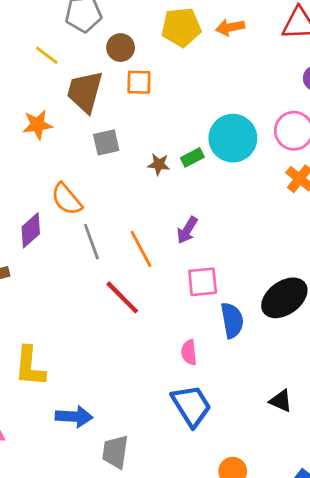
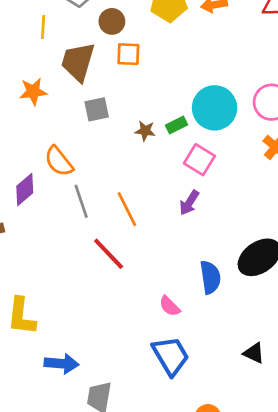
yellow line: (47, 55) -> (43, 27), turned 55
purple arrow: (187, 230) -> (189, 203), moved
pink square: (203, 282) -> (199, 160), moved, turned 36
pink semicircle: (189, 352) -> (170, 306), turned -40

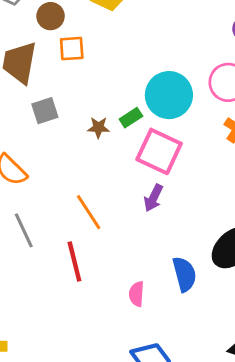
pink square: (199, 160) -> (159, 151), size x1.4
gray line: (81, 201) -> (24, 230), moved
red line: (109, 254) -> (74, 261), turned 36
pink semicircle: (170, 306) -> (137, 294), moved, turned 55

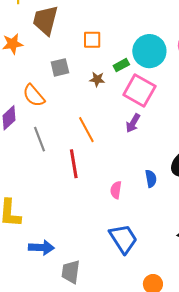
orange square: (72, 49) -> (92, 40), moved
gray square: (45, 111) -> (60, 67), moved
brown star: (98, 127) -> (97, 79), moved
blue semicircle: (184, 274) -> (151, 179), size x0.7

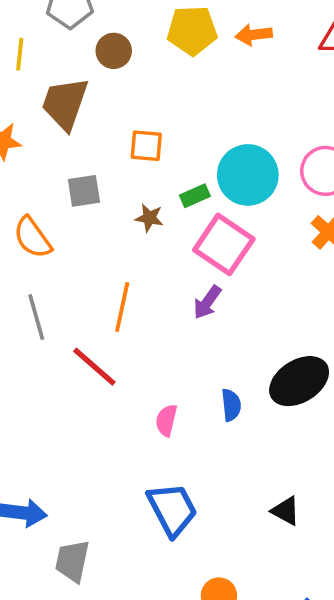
orange line: (86, 130) -> (122, 307), turned 36
red line: (74, 164) -> (94, 367), turned -44

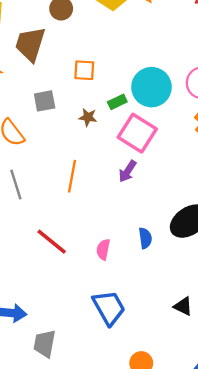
red line: (94, 367) -> (52, 242), moved

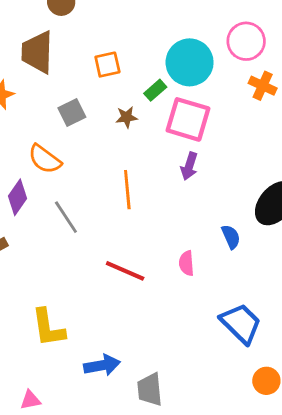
blue trapezoid: (109, 308) -> (241, 323), moved

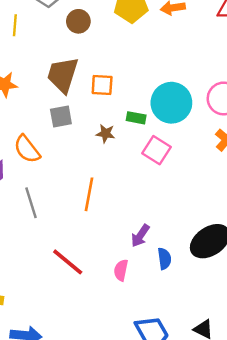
brown trapezoid: (37, 52) -> (63, 75), moved
green rectangle: (155, 90) -> (136, 118), turned 36
pink square: (188, 119) -> (157, 150), size x0.7
purple arrow: (189, 166) -> (140, 236), moved

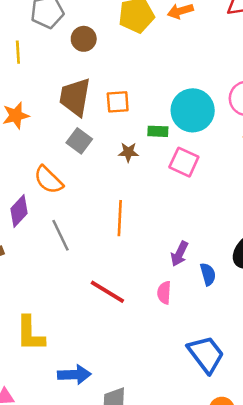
gray square: (61, 117) -> (79, 141), turned -35

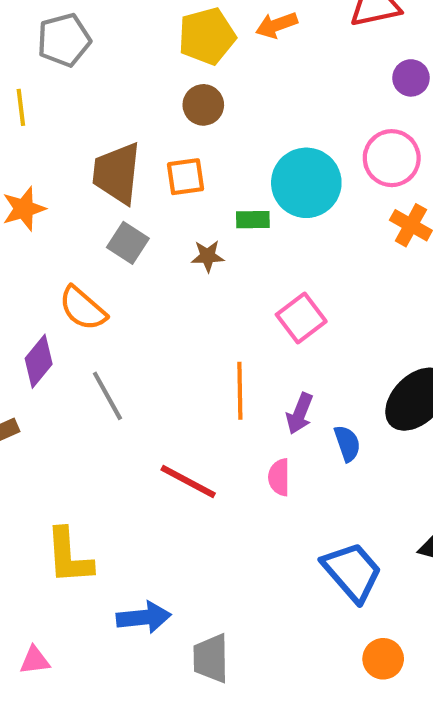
brown circle: (84, 39) -> (203, 105), moved
pink square: (184, 162) -> (301, 318), moved, turned 32
orange line: (120, 218) -> (240, 391), moved

